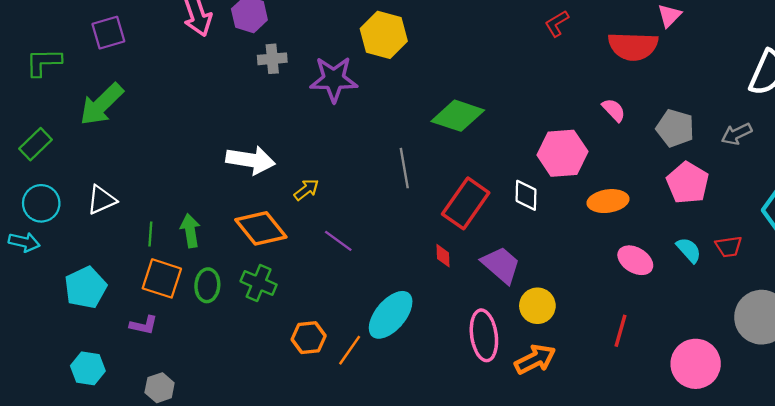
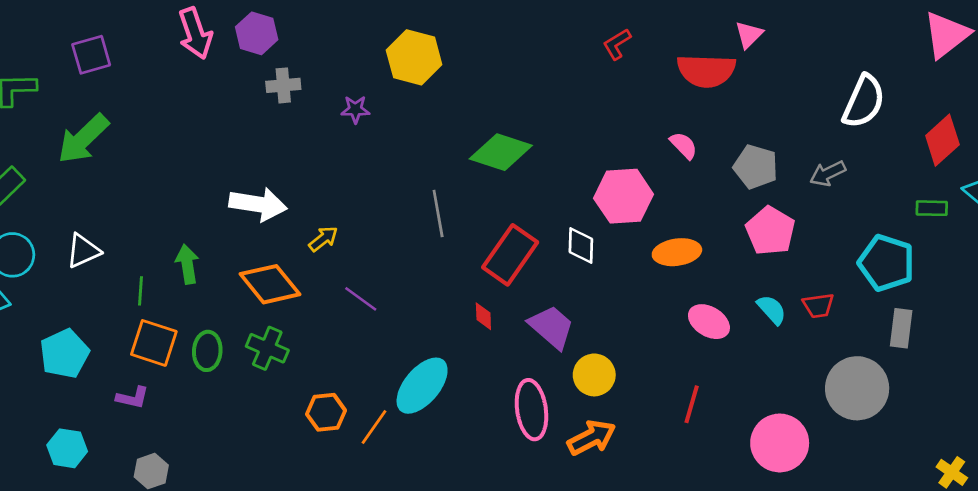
purple star: (334, 79) -> (355, 109), size x0.5
green arrow: (190, 231) -> (187, 264), moved

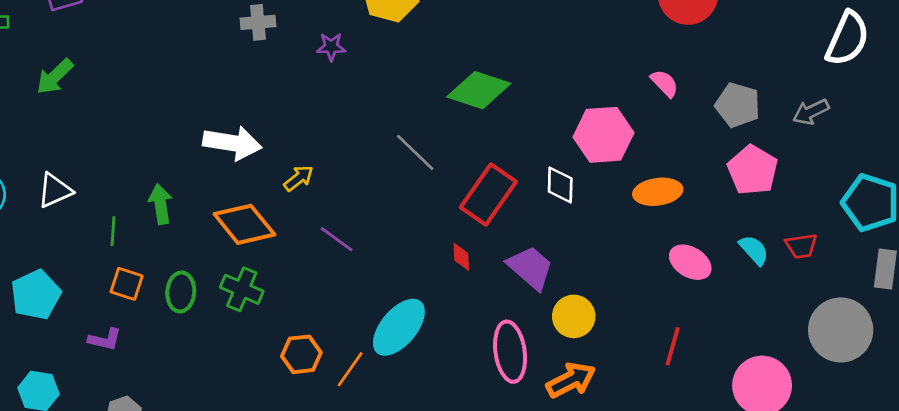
green arrow: (83, 139) -> (55, 77), size x0.7
gray line: (438, 213) -> (415, 152), turned -36
orange square: (154, 343) -> (127, 284), size x0.7

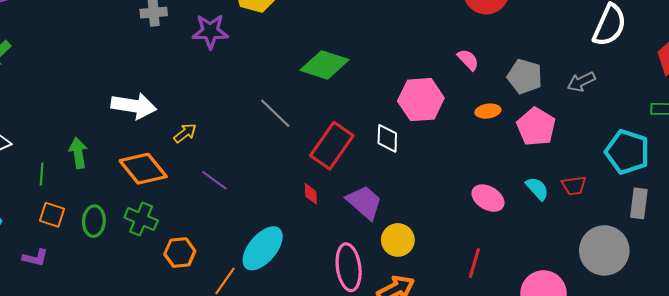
purple star: (331, 47) -> (210, 31), size x1.6
orange ellipse: (658, 192) -> (488, 111), moved, size x0.7
orange hexagon: (301, 354) -> (180, 253), moved

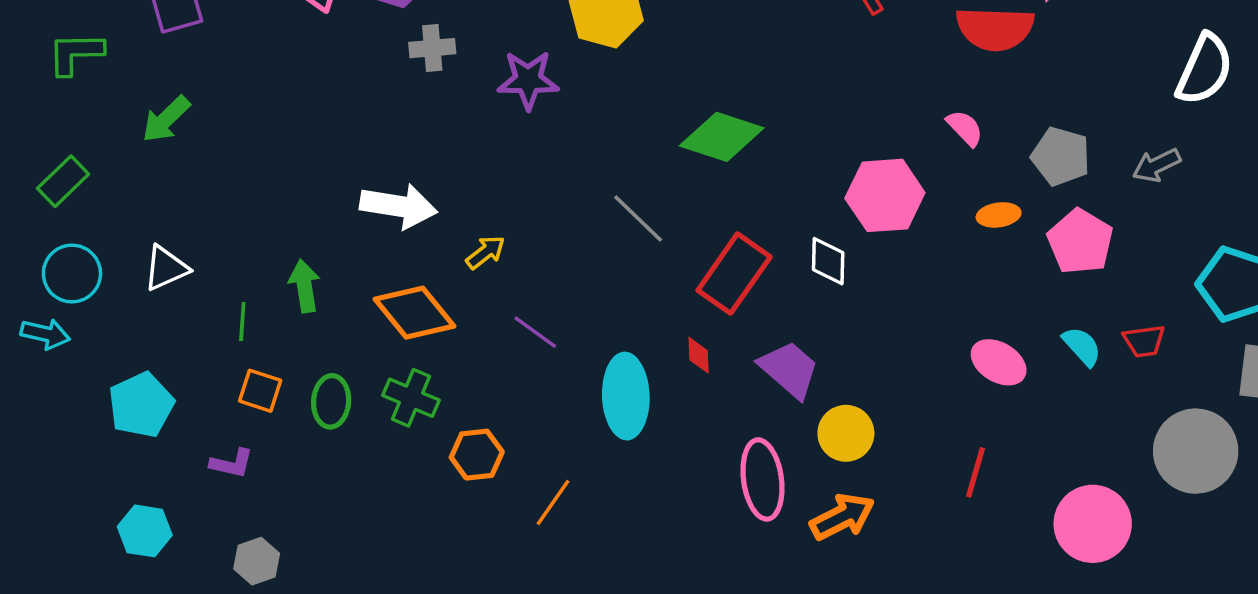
cyan ellipse: (263, 248) -> (626, 396), moved, turned -42

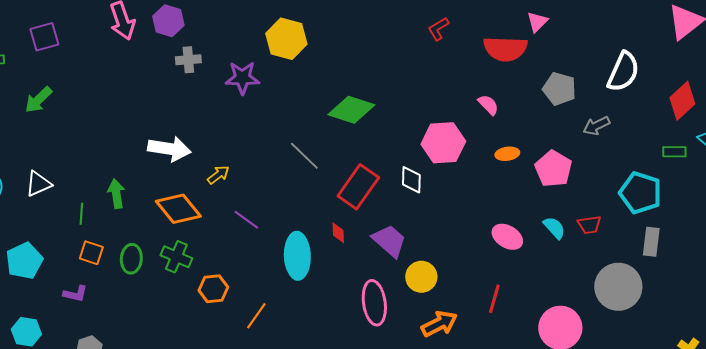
gray pentagon: (1061, 156) -> (559, 89), moved
orange arrow: (842, 517) -> (439, 324), moved

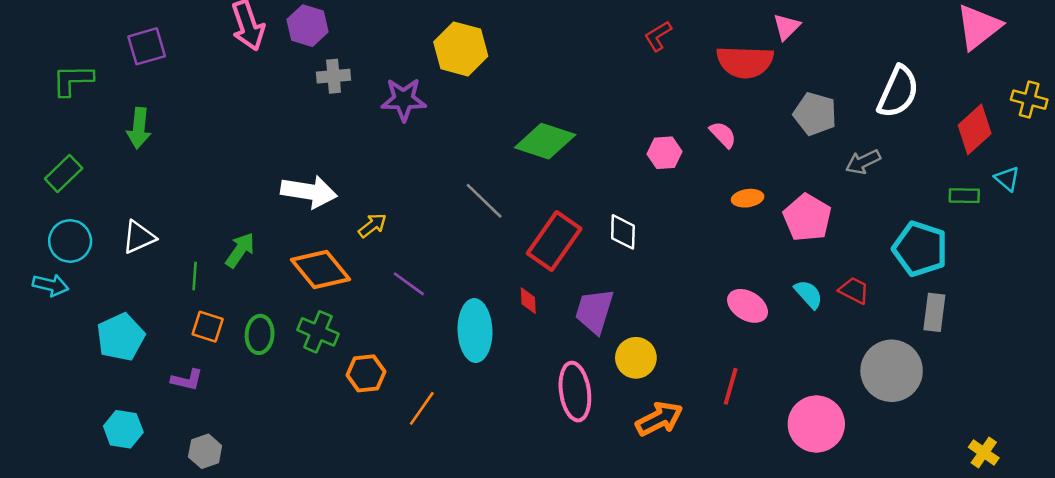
green arrow: (38, 100) -> (139, 128), turned -40
pink hexagon: (443, 143) -> (664, 153), moved, size x0.6
green arrow: (116, 194) -> (240, 250), turned 44
red trapezoid: (589, 225) -> (854, 290), turned -145
purple trapezoid: (389, 241) -> (594, 311), turned -114

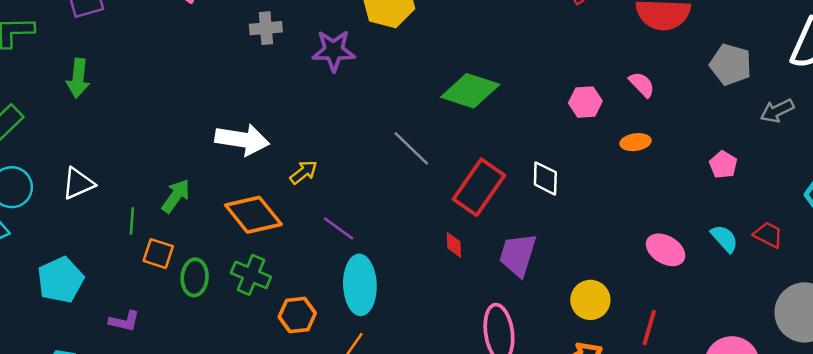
orange ellipse: (748, 198) -> (635, 142), moved
pink pentagon: (807, 218) -> (723, 165), size x0.6
orange square: (208, 327) -> (158, 254), moved
cyan ellipse: (475, 331) -> (360, 285), moved
yellow circle: (636, 358) -> (590, 300), moved

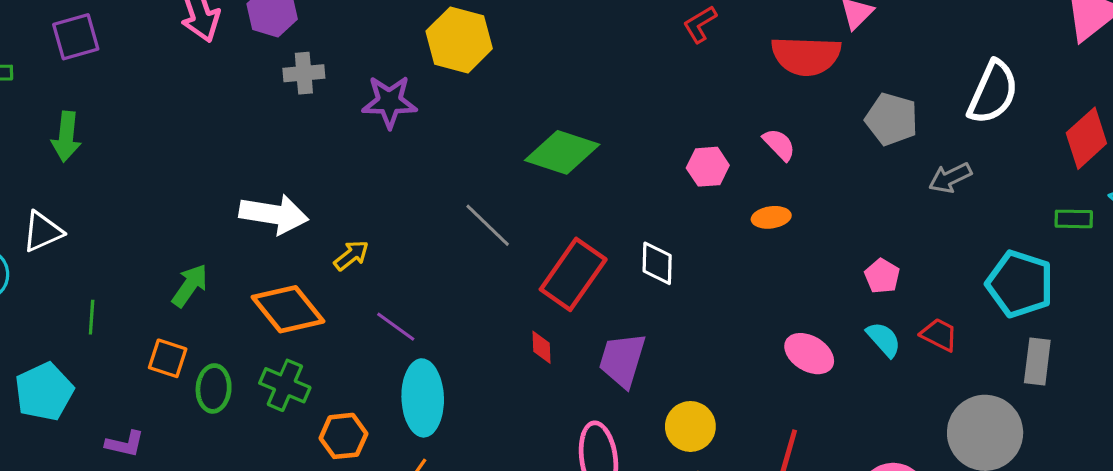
pink pentagon: (723, 165) -> (882, 276), moved
white triangle: (78, 183) -> (42, 232), moved
green line: (132, 221) -> (92, 317), moved
yellow circle: (590, 300) -> (690, 426), moved

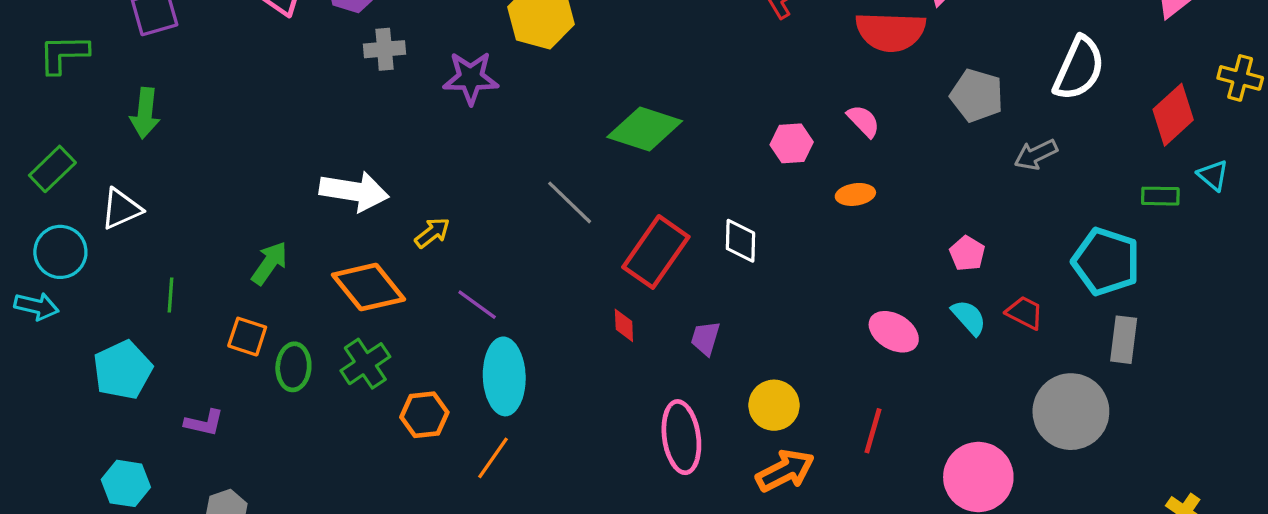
purple trapezoid: (622, 360) -> (705, 338), size x0.6
green cross: (285, 385) -> (365, 364), turned 33

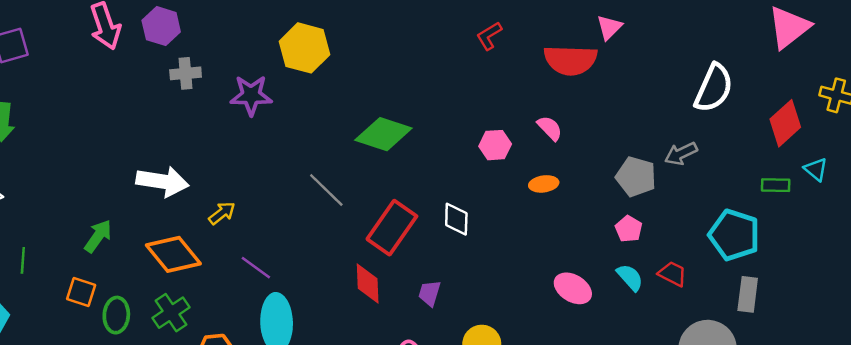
gray pentagon: (977, 95) -> (636, 177), moved
red diamond: (624, 325) -> (368, 283), size x1.6

